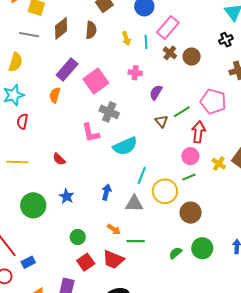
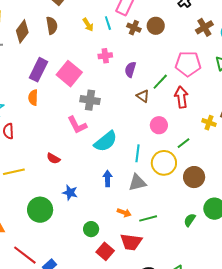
cyan semicircle: (125, 146) -> (106, 141), moved
pink circle: (190, 156) -> (159, 125), moved

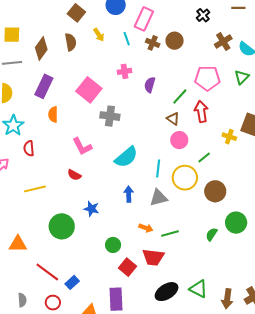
yellow arrow: (88, 25) -> (99, 35), moved
purple rectangle: (39, 70) -> (44, 86), moved
brown triangle: (143, 96) -> (173, 119), moved
pink L-shape: (77, 125) -> (82, 146), moved

